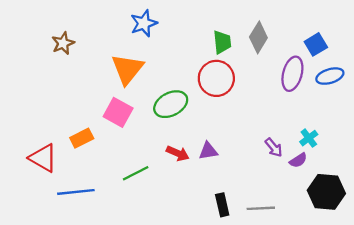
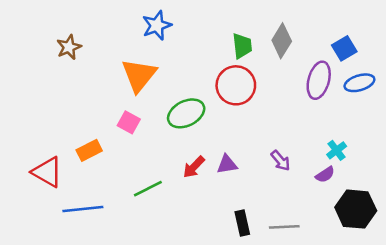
pink square: (118, 112) -> (129, 122), size x0.7
purple arrow: (274, 147) -> (280, 161), moved
red arrow: (178, 153) -> (194, 167), turned 110

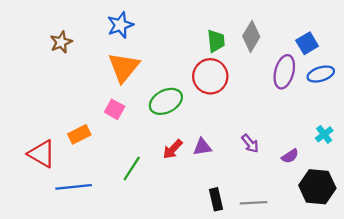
blue star: (157, 25) -> (120, 25), moved
cyan cross: (337, 150) -> (324, 134), moved
green line: (148, 189) -> (132, 169), turned -30

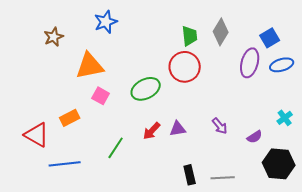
orange triangle: (124, 67) -> (90, 66), moved, turned 40

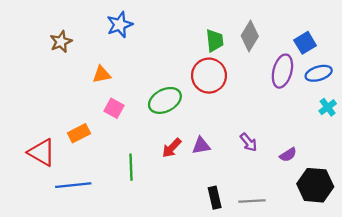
orange triangle: (90, 66) -> (102, 74), size x0.6
cyan cross: (285, 118) -> (328, 107), moved
green line: (116, 148) -> (131, 167), turned -35

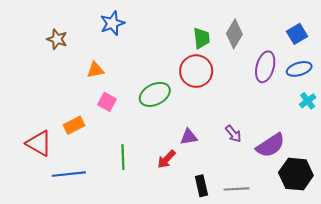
brown star: (61, 42) -> (57, 39), turned -30
blue square: (305, 43) -> (297, 34), moved
red arrow: (172, 148) -> (166, 159), moved
purple semicircle: (288, 155) -> (270, 145), size x1.8

